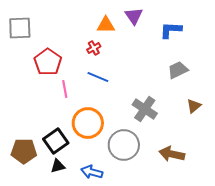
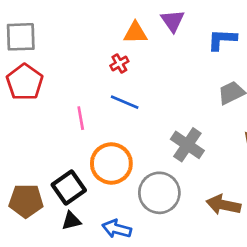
red pentagon: (48, 62) -> (25, 82), moved

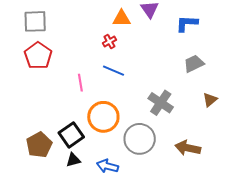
brown pentagon: (26, 201) -> (39, 145), turned -30

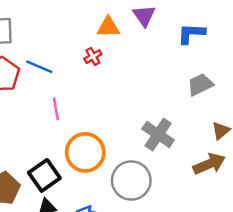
blue line: (113, 71) -> (39, 67), moved
brown arrow: (188, 148) -> (209, 164), moved, turned 145

